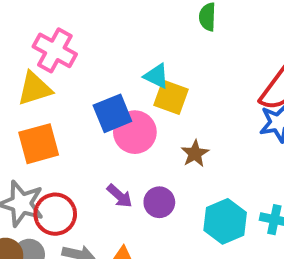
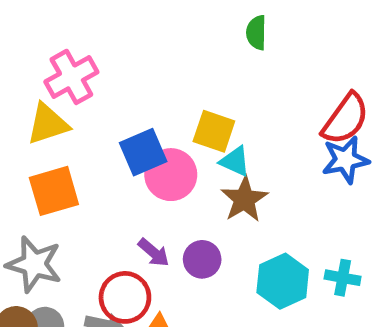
pink cross: (55, 50) -> (71, 77), turned 33
cyan triangle: (156, 76) -> (235, 161), moved
brown star: (195, 154) -> (244, 199), size x1.4
red circle: (55, 214) -> (125, 297), moved

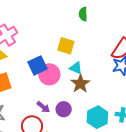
yellow square: (214, 131) -> (66, 46), moved

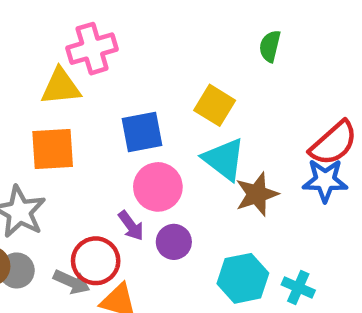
cyan triangle: (76, 68) -> (224, 159), size x1.5
pink circle: (49, 74) -> (158, 187), moved
brown star: (80, 84) -> (257, 194), moved

